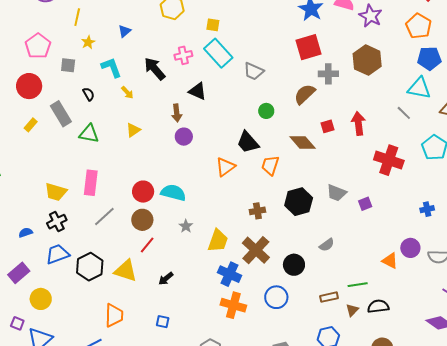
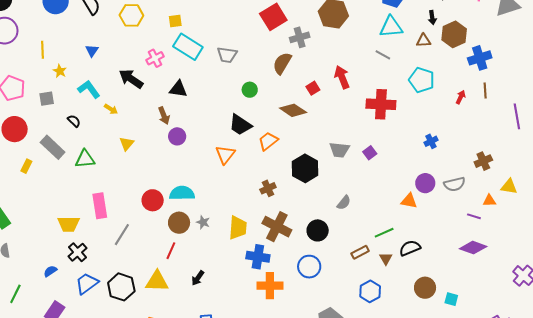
orange trapezoid: (270, 165) -> (268, 141), turned 50
brown circle: (142, 220) -> (179, 223), moved

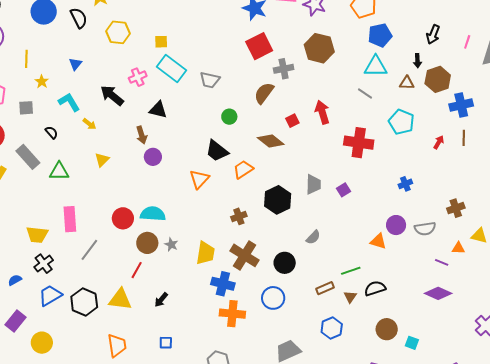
gray trapezoid: (339, 150) -> (313, 184), turned -100

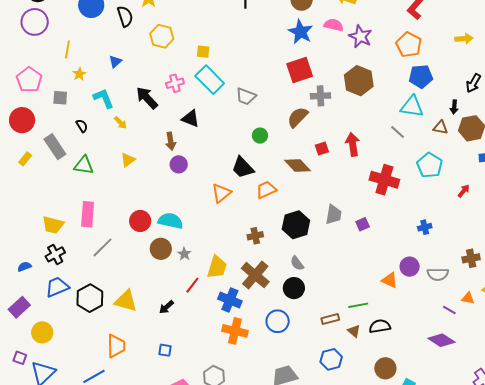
gray semicircle: (313, 237) -> (297, 263), moved, turned 91
red line: (137, 270) -> (192, 285), moved
brown triangle: (350, 297) -> (354, 331), turned -32

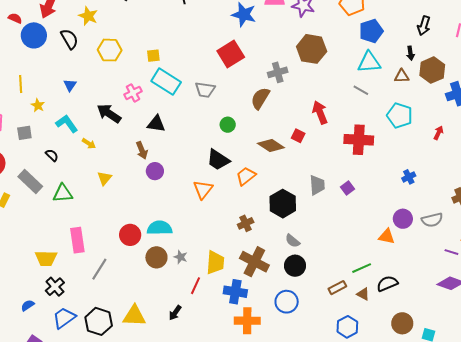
red square: (300, 70) -> (231, 54), moved
red square: (322, 148) -> (298, 136), moved, turned -32

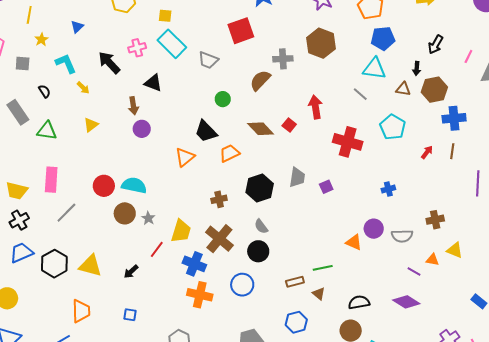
black semicircle: (387, 284) -> (359, 302), moved

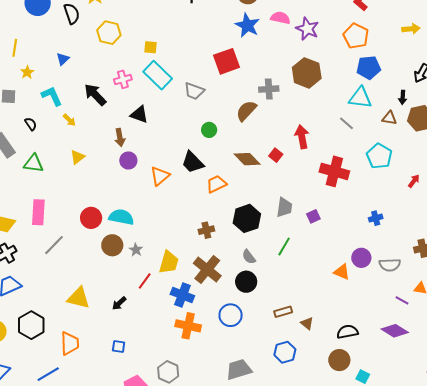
orange triangle: (185, 157) -> (160, 176), moved
black hexagon: (54, 264) -> (31, 325), moved
green line: (323, 268) -> (284, 247), moved, turned -48

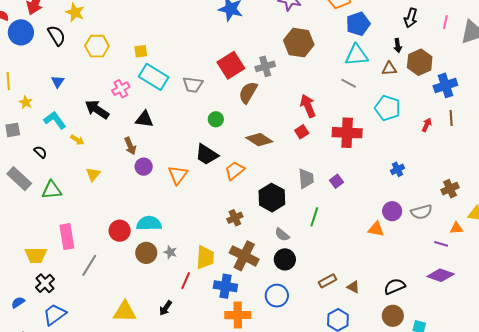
red square: (226, 61) -> (231, 65), moved
red square: (276, 155) -> (302, 132), moved, turned 32

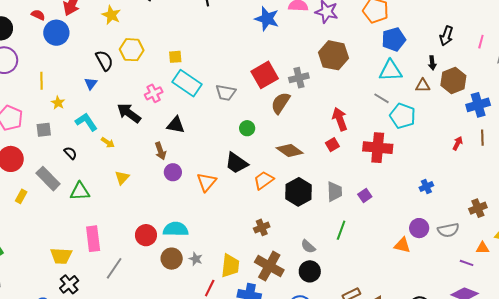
black semicircle: (56, 36) -> (104, 61), moved
cyan pentagon: (388, 108) -> (403, 116), moved
black hexagon: (272, 198) -> (298, 192), moved

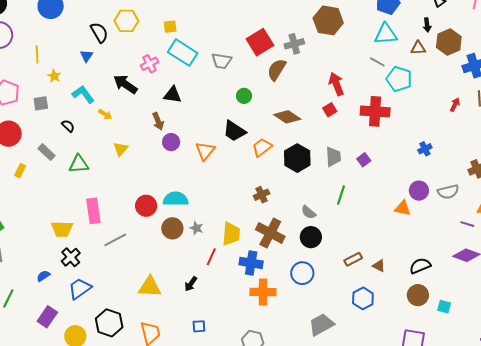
gray rectangle: (48, 179) -> (47, 152), size x0.7
gray line: (114, 268) -> (115, 240), turned 30

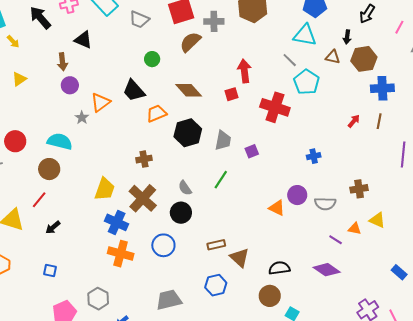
red circle: (146, 206) -> (15, 141), moved
gray star: (196, 228) -> (82, 118), moved
red line: (211, 257) -> (39, 200), moved
brown triangle: (379, 266) -> (239, 258), size x1.5

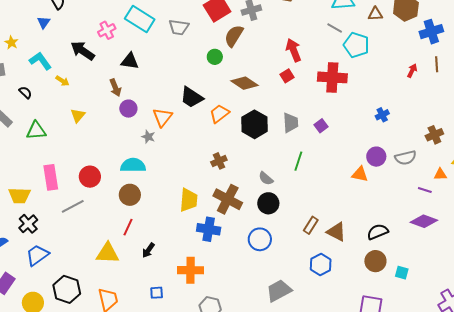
green circle: (152, 59) -> (215, 57), moved
brown rectangle: (216, 245) -> (311, 225), turned -30
orange cross: (121, 254) -> (190, 270), moved

